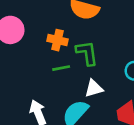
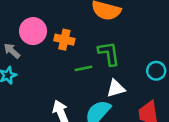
orange cross: (57, 40) -> (64, 40), moved

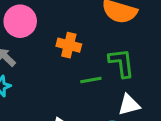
pink circle: (33, 31) -> (20, 21), moved

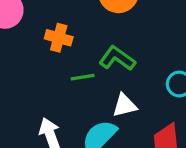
green L-shape: (122, 63) -> (117, 58), turned -48

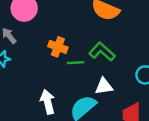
orange cross: (59, 38) -> (58, 47), moved

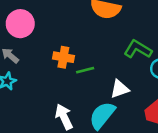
green L-shape: (102, 52) -> (138, 49), moved

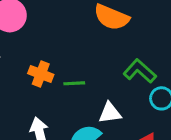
orange cross: (63, 57) -> (41, 74), moved

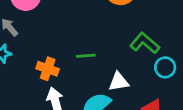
orange cross: (41, 74) -> (48, 69), moved

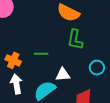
green L-shape: (145, 43) -> (75, 40), moved, turned -125

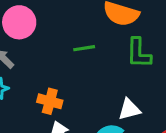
green line: (41, 54) -> (84, 48), moved

